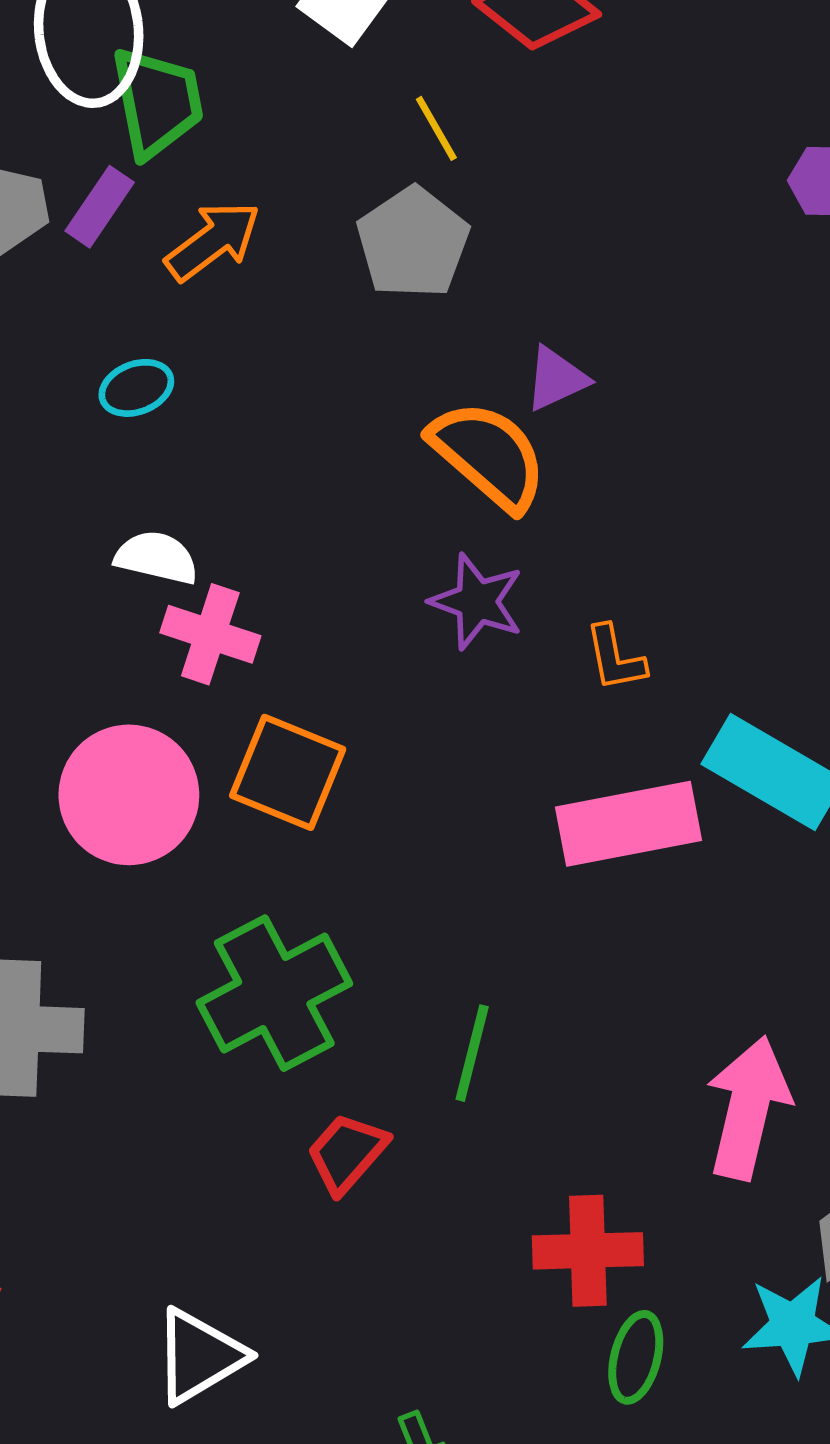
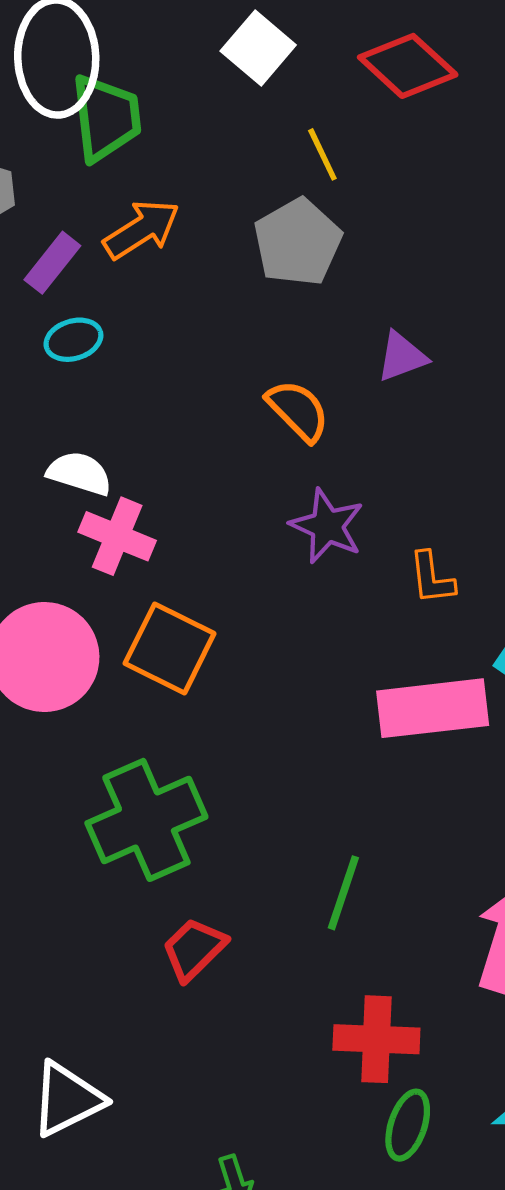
purple rectangle: (100, 207) -> (52, 263), moved
orange semicircle: (488, 455) -> (298, 410), moved, size x0.7
green line: (472, 1053) -> (343, 893), moved

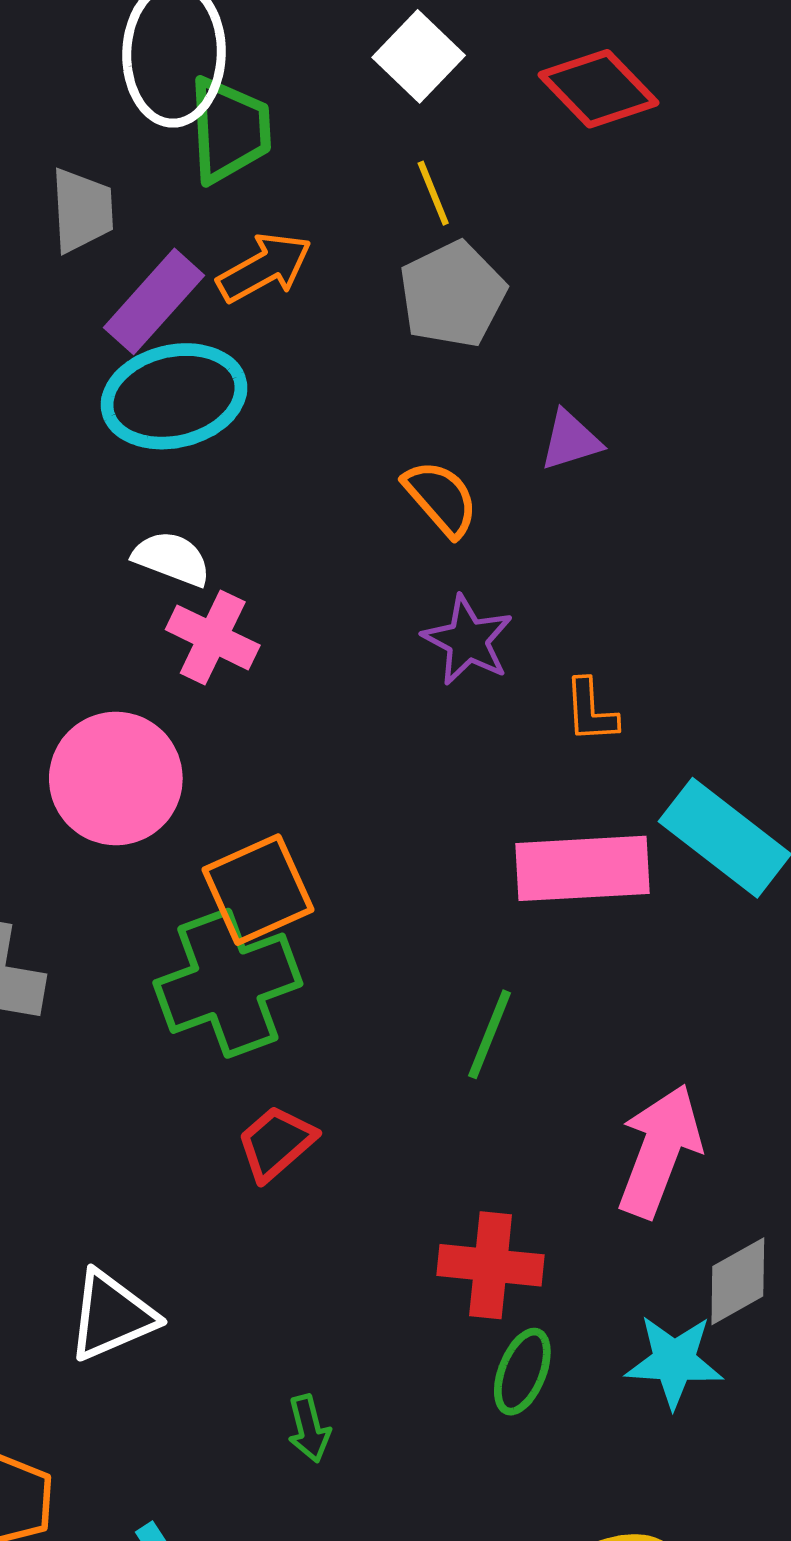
yellow line: (322, 154) -> (433, 193), moved
purple rectangle: (52, 263) -> (154, 301), size x1.4
cyan ellipse: (73, 340) -> (174, 396), size x2.0
orange square: (170, 648) -> (258, 890), moved, turned 36
green line: (343, 893) -> (490, 1034), moved

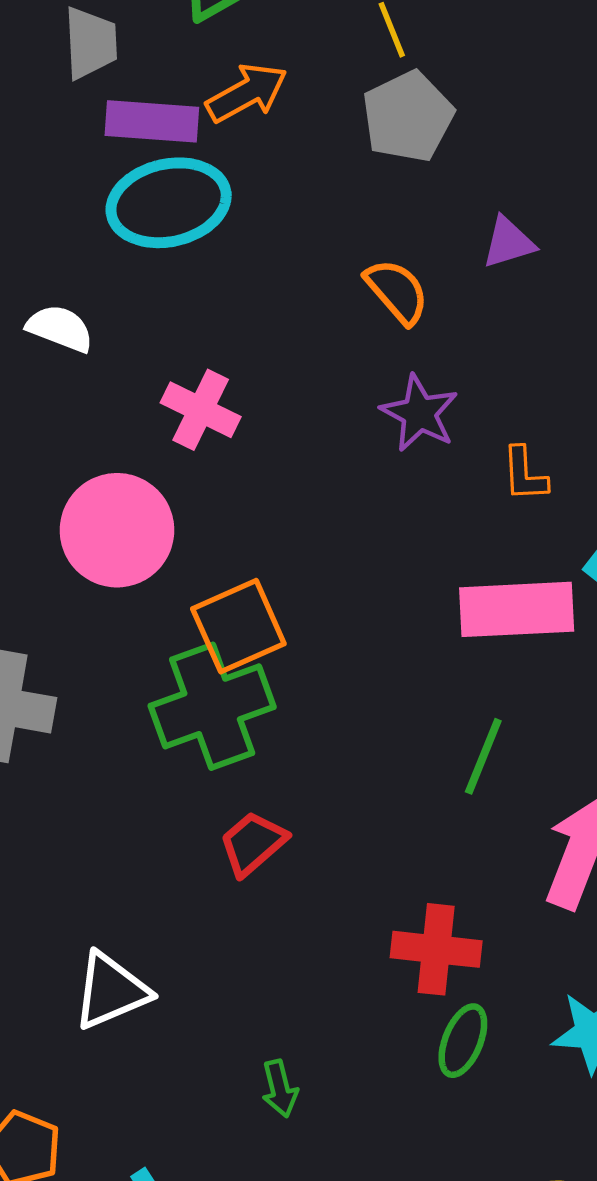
purple rectangle: (154, 301) -> (152, 121), turned 52
white semicircle: (172, 559) -> (60, 328), moved
green line: (490, 1034) -> (483, 756), moved

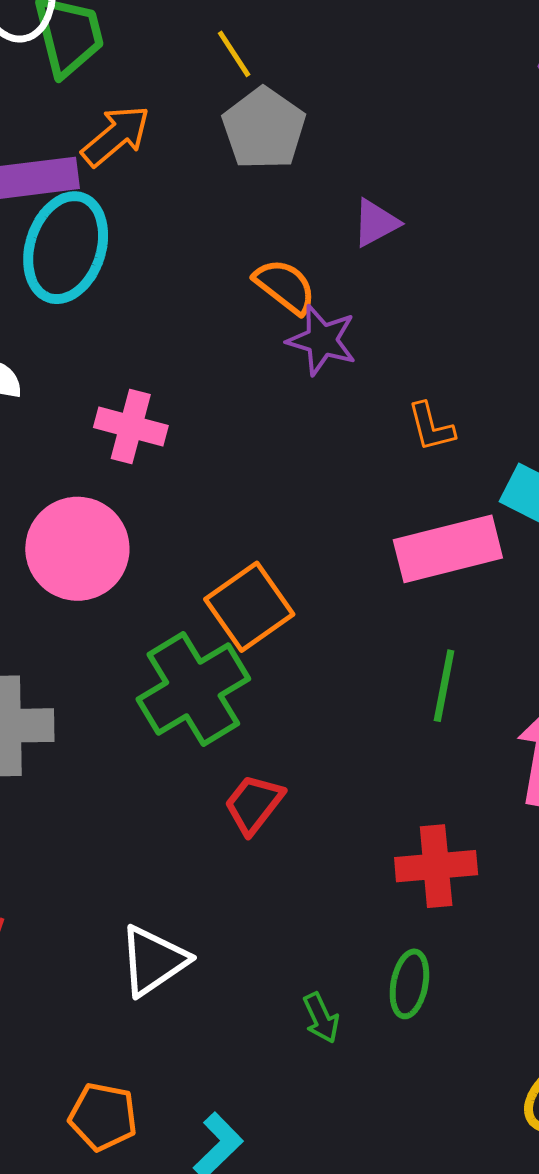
cyan ellipse: (169, 203) -> (66, 248), turned -48
purple star: (419, 413) -> (322, 340), moved
orange square: (238, 626) -> (249, 607), moved
green ellipse: (463, 1041) -> (409, 984), moved

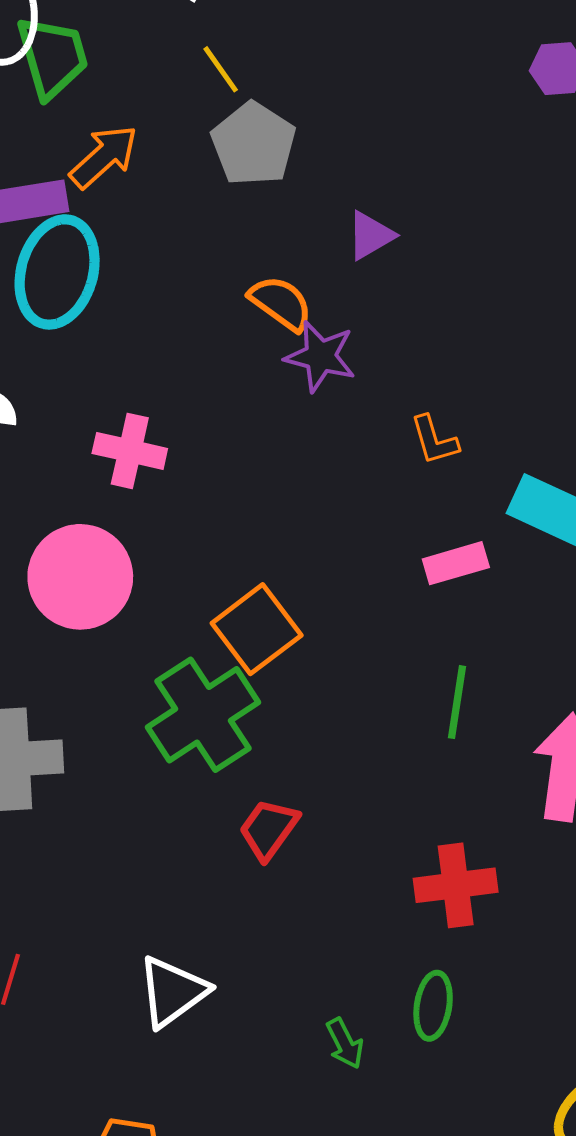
pink rectangle: (448, 549) -> (456, 563), size x0.6

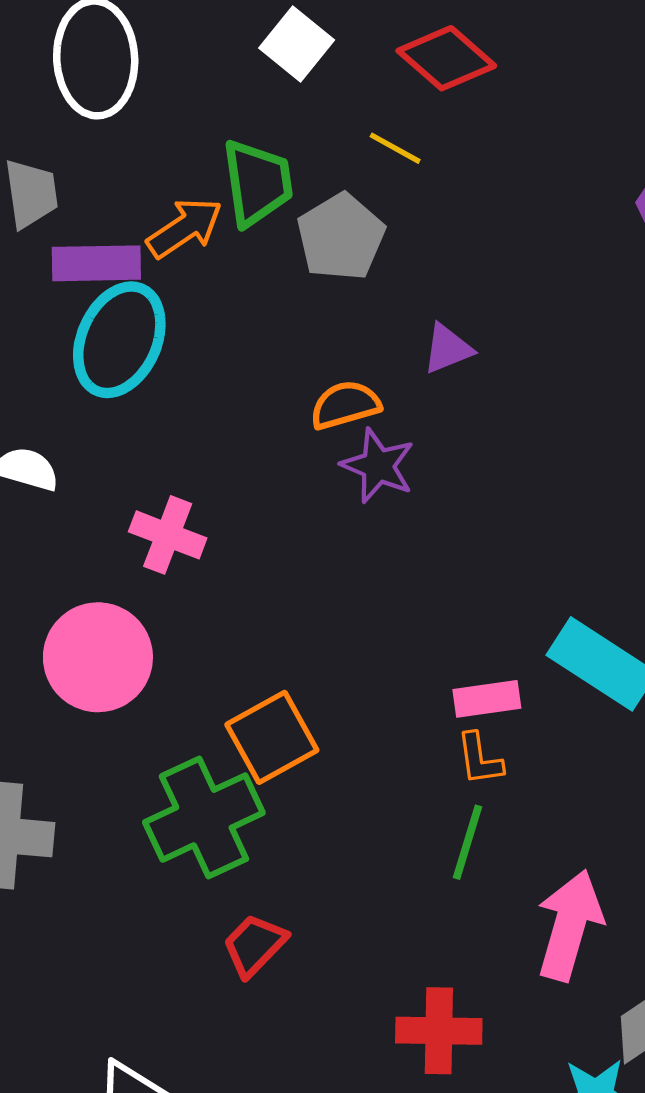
green trapezoid: (52, 57) -> (257, 183), moved
yellow line: (221, 69) -> (395, 148), moved, turned -34
orange semicircle: (281, 303) -> (345, 405), turned -60
orange L-shape: (434, 440) -> (480, 759), moved

